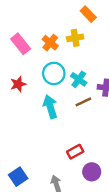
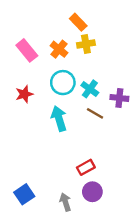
orange rectangle: (88, 14) -> (78, 22), moved
brown line: (83, 102) -> (95, 113), turned 56
purple circle: (92, 172) -> (92, 192), moved

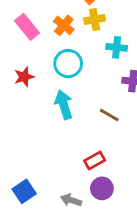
cyan cross: (90, 89) -> (117, 47), moved, turned -30
brown line: (95, 113) -> (109, 115), moved
gray arrow: (65, 202) -> (71, 200), turned -54

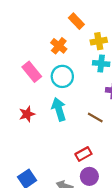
yellow cross: (95, 19) -> (99, 41), moved
pink rectangle: (27, 27) -> (32, 72), moved
red star: (24, 77) -> (27, 114), moved

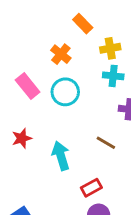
cyan arrow: (59, 109) -> (61, 156), moved

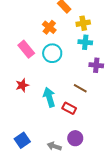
red rectangle: (91, 188) -> (69, 108), moved, turned 56

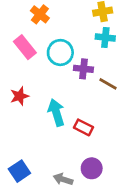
orange cross: (49, 27) -> (40, 14), moved
purple cross: (96, 65) -> (83, 69), moved
brown line: (80, 88) -> (108, 84), moved

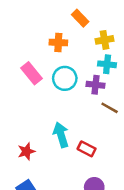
orange cross: (40, 14) -> (58, 43), moved, turned -36
purple cross: (83, 69) -> (96, 85), moved
red star: (19, 96) -> (26, 151), moved

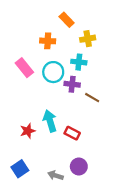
cyan cross: (107, 64) -> (79, 62), moved
purple cross: (96, 85) -> (72, 84), moved
red star: (26, 151) -> (28, 131), moved

